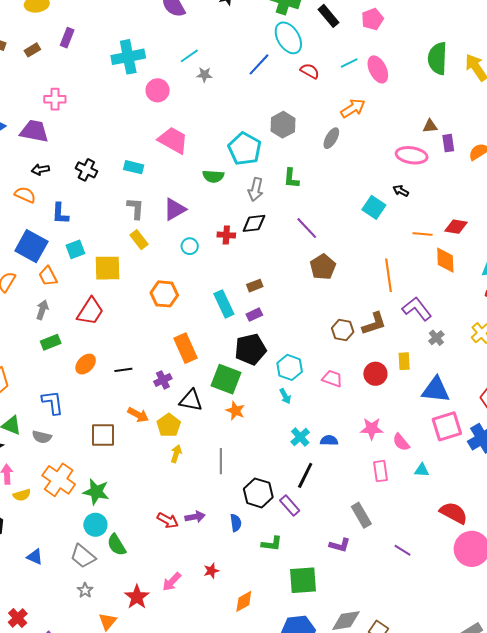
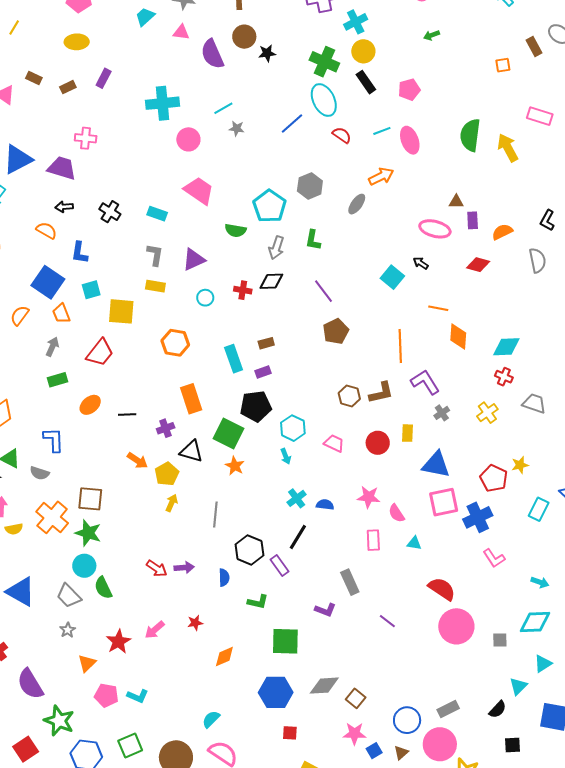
red diamond: (456, 227) -> (478, 265), moved
yellow rectangle: (139, 240) -> (155, 286), turned -48
brown square: (103, 435) -> (90, 499), moved
blue triangle: (35, 557) -> (21, 592), size x1.8

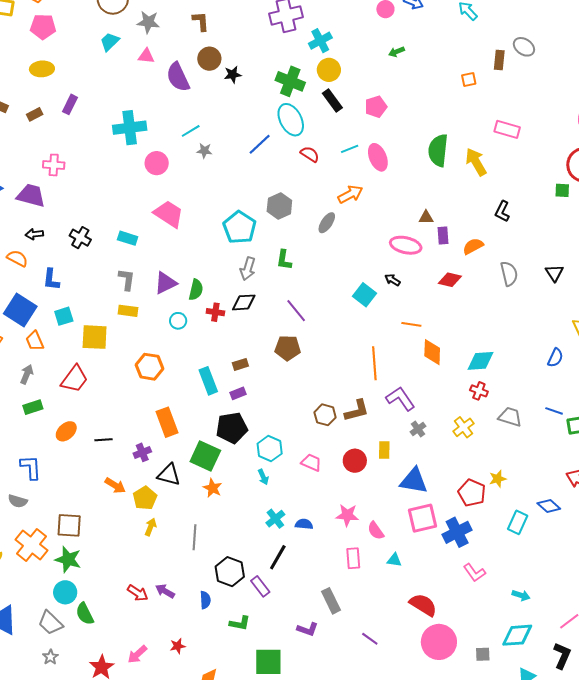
brown rectangle: (534, 47) -> (499, 60), turned 36
black L-shape: (547, 220) -> (502, 211), moved
green semicircle: (236, 230) -> (196, 290), moved, turned -85
brown pentagon: (336, 331) -> (288, 348), moved, turned 30
purple arrow: (184, 568) -> (165, 591), turned -144

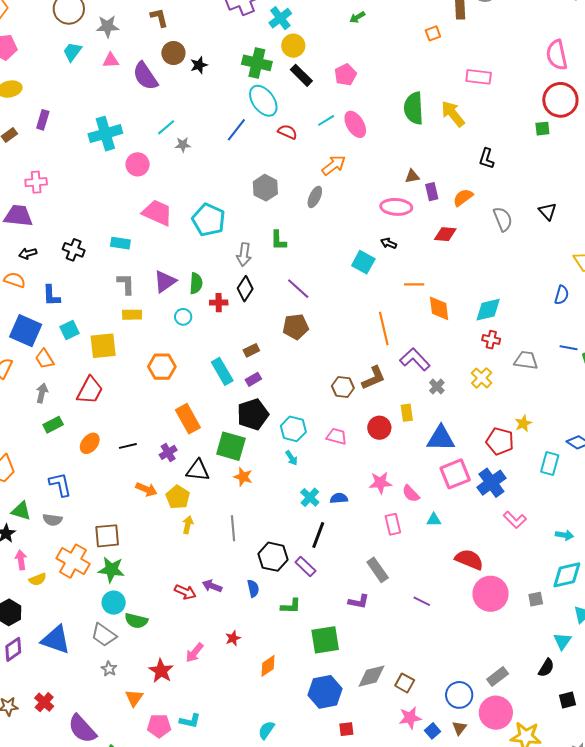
cyan pentagon: (240, 227) -> (209, 220), moved
black diamond: (244, 302) -> (245, 289), turned -45
green semicircle: (85, 614) -> (136, 621), turned -40

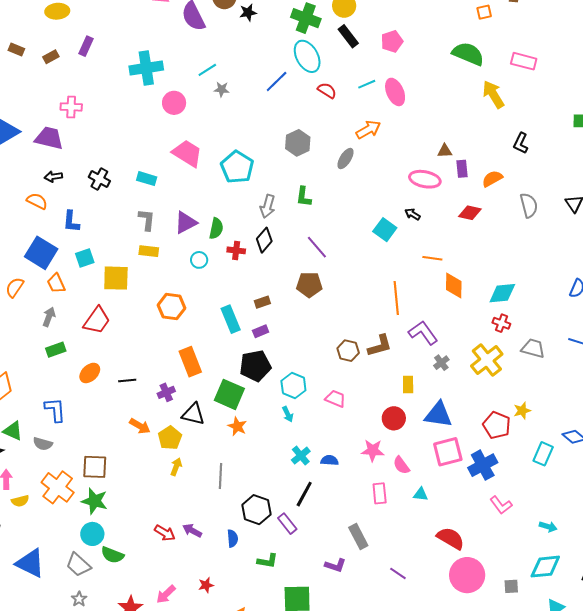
green semicircle: (414, 108) -> (468, 54), moved, turned 108
yellow cross: (482, 378) -> (487, 360), size x1.5
red circle: (379, 428) -> (394, 418), moved

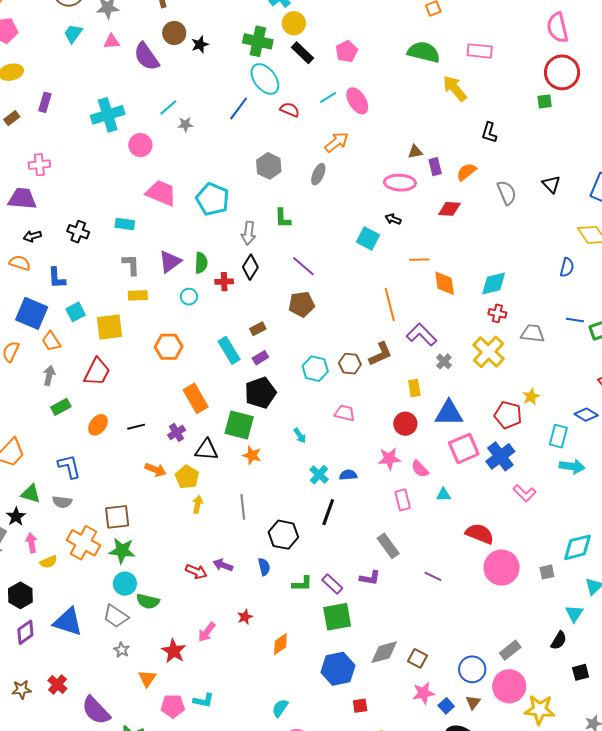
cyan hexagon: (293, 386) -> (315, 369), moved
purple rectangle: (287, 524) -> (332, 584), moved
cyan arrow: (548, 527) -> (572, 466), moved, size x1.4

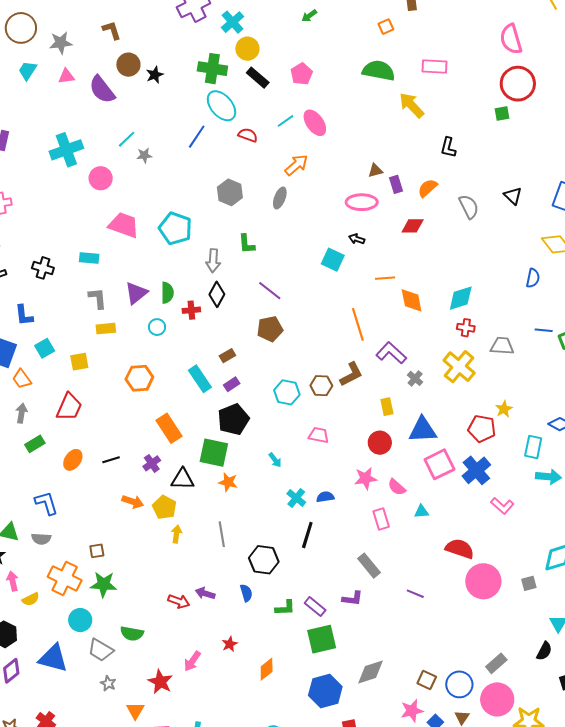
yellow square: (110, 327) -> (79, 362), size x0.7
brown square: (117, 517) -> (97, 551), size x0.6
cyan circle: (125, 584) -> (80, 620), moved
brown square: (417, 658) -> (427, 680), moved

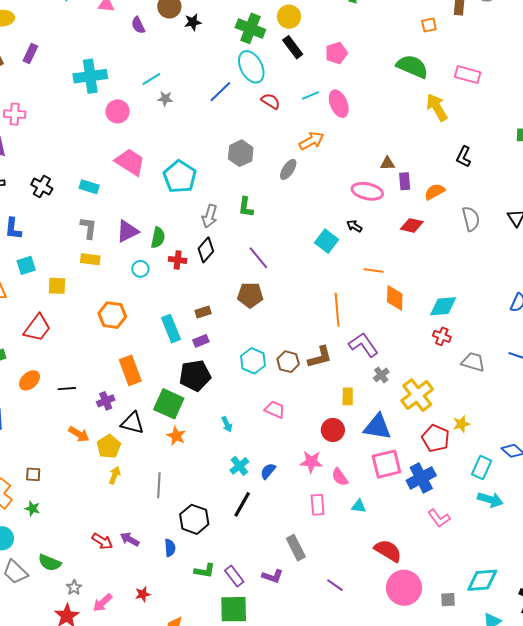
purple semicircle: (102, 90) -> (138, 25), size x0.6
yellow cross: (459, 367) -> (417, 395), moved
blue semicircle: (325, 497) -> (268, 471), turned -54
green star: (103, 584) -> (32, 508), size x0.6
gray star: (108, 683) -> (74, 588), moved

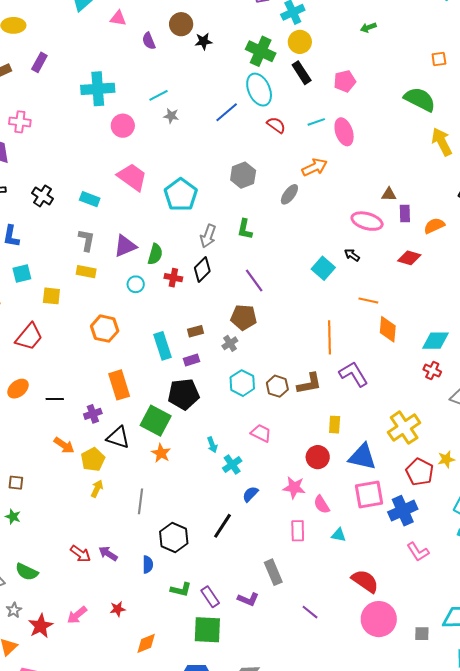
gray cross: (381, 375) -> (230, 343), moved
cyan cross: (239, 466) -> (232, 465), moved
gray star: (74, 588) -> (14, 610), moved

